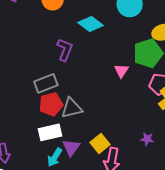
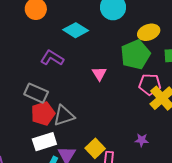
purple L-shape: (65, 50) -> (52, 58), turned -75
pink triangle: (121, 71) -> (99, 74), moved
gray rectangle: (46, 83) -> (36, 93), turned 50

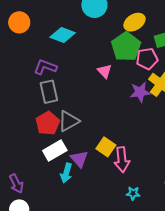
pink triangle: (99, 74) -> (104, 71), moved
pink pentagon: (150, 84) -> (147, 59), moved
gray rectangle: (36, 93) -> (49, 92), moved, turned 65
purple star: (142, 140) -> (140, 92), moved, size x1.5

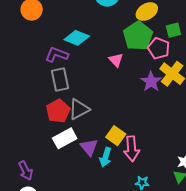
cyan diamond: (63, 35) -> (77, 38), moved
pink pentagon: (147, 59) -> (159, 48), turned 30
purple star: (140, 92) -> (151, 82), turned -30
cyan arrow: (66, 173) -> (105, 157), moved

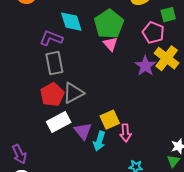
green pentagon: (138, 36) -> (109, 24), moved
cyan diamond: (77, 38) -> (71, 22), turned 50
yellow square: (116, 136) -> (110, 120), turned 30
pink arrow: (132, 149) -> (125, 133), size x0.7

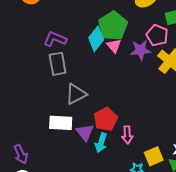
cyan diamond: (71, 22) -> (96, 39), moved, turned 55
purple star: (145, 66) -> (141, 50), moved, turned 30
red pentagon: (52, 95) -> (106, 119), moved
yellow square: (110, 120) -> (154, 156), moved
white rectangle: (59, 122) -> (61, 123), turned 30

